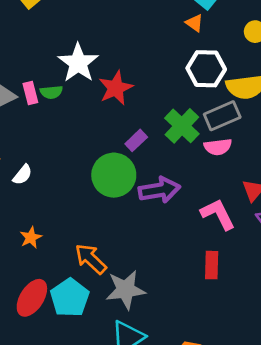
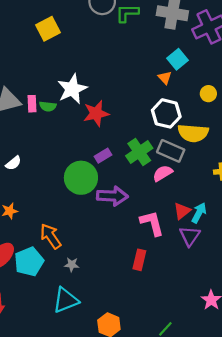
gray rectangle: (222, 116) -> (171, 151), turned 35
pink semicircle: (218, 147) -> (163, 173), turned 144
gray star: (126, 290) -> (72, 265), size x0.5

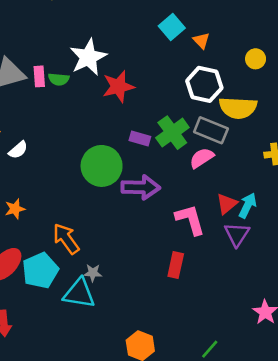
cyan square: (178, 59) -> (172, 27), moved
purple rectangle: (103, 156) -> (140, 138), moved, turned 49
cyan triangle: (66, 300) -> (79, 293), moved, turned 32

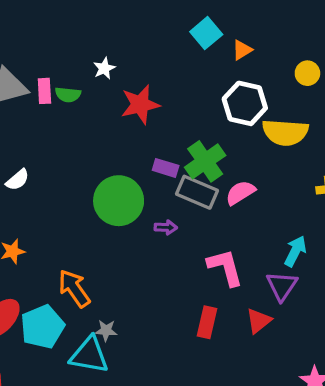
orange triangle: (201, 40) -> (242, 50), turned 42
white star: (88, 57) -> (104, 68), size x0.5
gray rectangle: (211, 130) -> (197, 192), moved
purple arrow: (141, 187) -> (166, 227), size x0.5
red triangle: (227, 204) -> (259, 321), moved

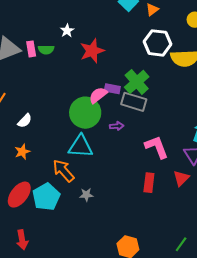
white semicircle: (17, 180) -> (25, 121), moved
pink semicircle: (240, 193) -> (98, 95), moved
cyan triangle: (89, 355) -> (81, 146), moved

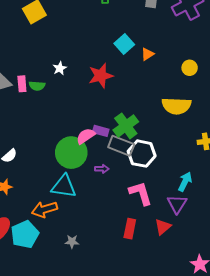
white hexagon: (158, 43) -> (142, 154), moved
red star: (92, 51) -> (101, 76), moved
orange arrow: (63, 171) -> (44, 209), turned -70
gray star: (86, 195) -> (72, 242), moved

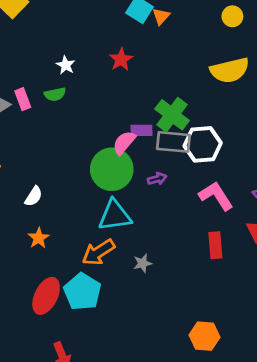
orange triangle: (147, 54) -> (161, 16), moved
red star: (101, 76) -> (121, 59), size x0.7
green semicircle: (37, 86) -> (55, 94), moved
gray star: (72, 242) -> (143, 263), moved

